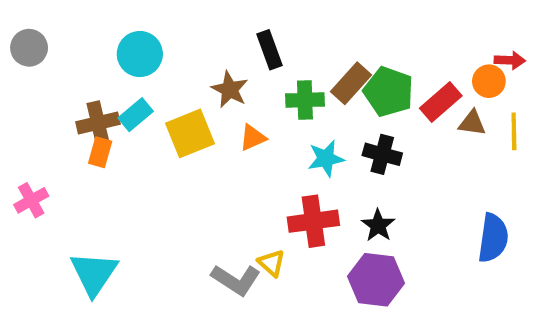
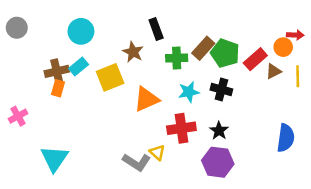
brown triangle: (472, 123) -> (273, 71), turned -35
orange triangle: (253, 138) -> (146, 99), moved, size x1.6

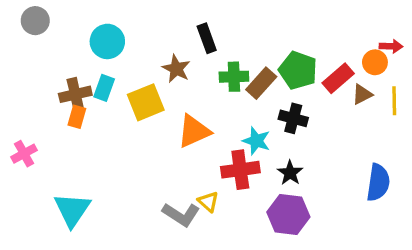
gray circle: (17, 28) -> (35, 21), moved
brown rectangle: (203, 48) -> (261, 83), moved
cyan rectangle: (79, 66) -> (104, 88), turned -30
cyan star: (189, 92) -> (256, 141), moved, turned 30

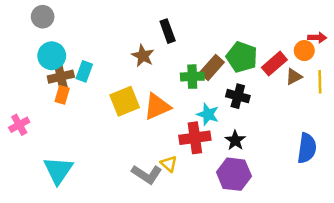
gray circle: (35, 21) -> (43, 17), moved
cyan circle: (107, 41) -> (52, 56), moved
green cross: (234, 77) -> (192, 77), moved
yellow square: (146, 102) -> (125, 101), moved

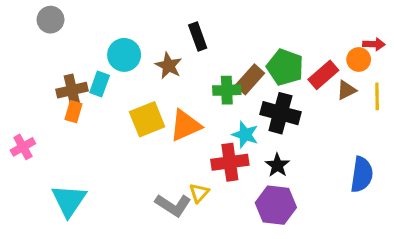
cyan circle: (52, 56) -> (124, 55), moved
black cross: (238, 96) -> (280, 113), size x1.4
yellow triangle: (169, 164) -> (199, 193), turned 30

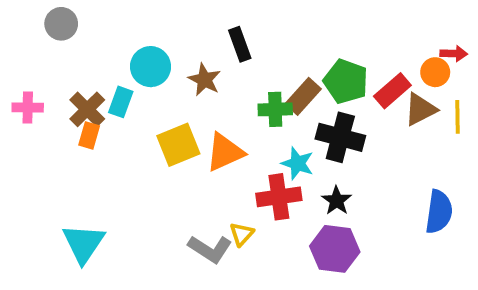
brown cross: (72, 90) -> (87, 109), turned -32
brown triangle: (346, 90) -> (420, 109), size x1.4
pink cross: (23, 147) -> (28, 108), moved, turned 30

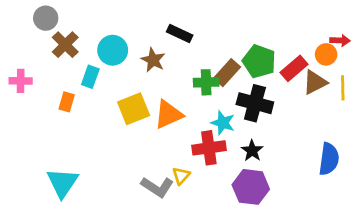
black rectangle: (240, 44) -> (180, 33), turned -45
brown cross: (87, 109) -> (65, 45), moved

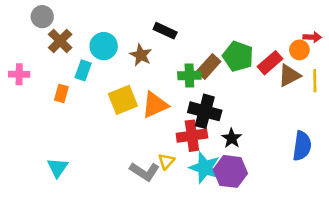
black cross: (255, 103) -> (205, 111), moved
cyan star: (223, 123) -> (205, 168), moved, size x1.4
cyan triangle: (62, 183) -> (58, 168), size x0.7

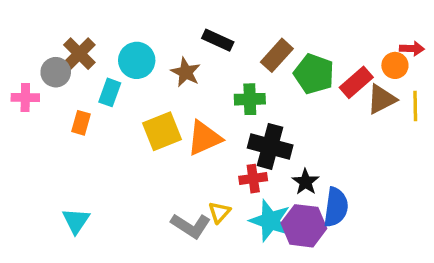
gray circle: (42, 17) -> (56, 72), moved
brown rectangle: (209, 67) -> (277, 55), moved
red cross: (192, 136) -> (253, 179), size x0.7
blue semicircle: (302, 146) -> (336, 207), moved

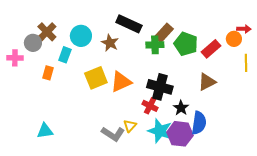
black rectangle: (218, 40) -> (129, 24), size x1.4
green cross: (250, 99) -> (155, 45), moved
brown triangle: (381, 99) -> (207, 82), moved
red cross: (253, 179) -> (150, 106), turned 35
cyan triangle: (76, 221) -> (45, 131), turned 48

